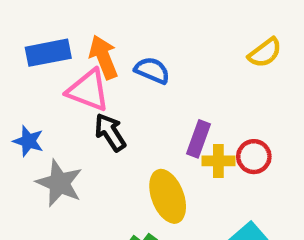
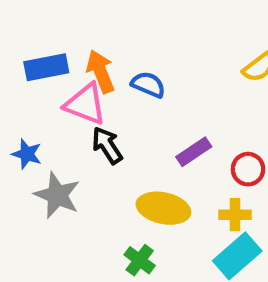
purple rectangle: (199, 139) -> (194, 152), turned 36
yellow cross: (218, 161) -> (235, 215), moved
yellow ellipse: (168, 196) -> (163, 208), turned -57

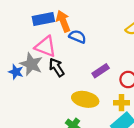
blue rectangle: (46, 67) -> (43, 19), moved
orange arrow: (101, 72) -> (63, 21), moved
gray star: (57, 195) -> (31, 64), moved

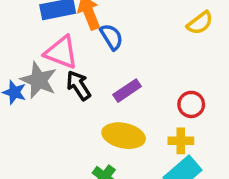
blue semicircle: (77, 37) -> (111, 37), turned 35
purple rectangle: (101, 71) -> (127, 91), moved

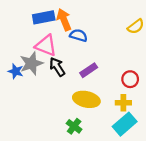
blue semicircle: (111, 37) -> (79, 35), turned -42
gray star: (39, 80) -> (31, 63), turned 30

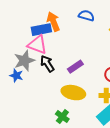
blue rectangle: (44, 17) -> (41, 30), moved
blue semicircle: (79, 35) -> (86, 16), moved
blue star: (16, 71) -> (16, 76), moved

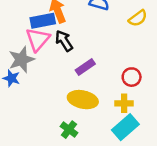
pink triangle: (37, 45) -> (38, 39), turned 50
black arrow: (47, 64) -> (64, 41), moved

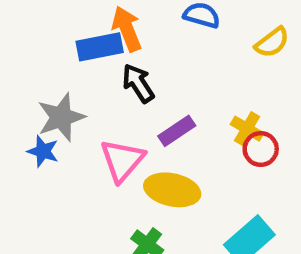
pink triangle: (38, 39) -> (122, 160), moved
yellow cross: (124, 103) -> (247, 129), moved, turned 30

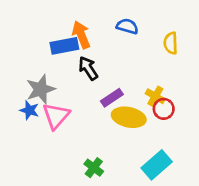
yellow semicircle: (272, 42) -> (171, 43), turned 125
pink triangle: (122, 160) -> (56, 116), moved
yellow ellipse: (172, 190) -> (129, 117), moved

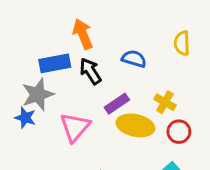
blue semicircle: (127, 26) -> (134, 59), moved
blue rectangle: (64, 46) -> (55, 63), moved
red circle: (164, 109) -> (179, 132), moved
pink triangle: (56, 116) -> (75, 127), moved

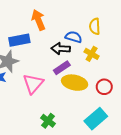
yellow semicircle: (182, 43) -> (95, 26), moved
black arrow: (90, 71) -> (61, 49), moved, turned -54
yellow cross: (165, 102) -> (92, 54), moved

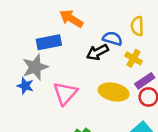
orange arrow: (38, 20) -> (71, 19), turned -36
black arrow: (61, 49) -> (97, 52), turned -30
purple rectangle: (62, 68) -> (145, 81), moved

